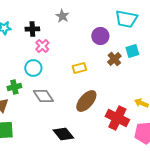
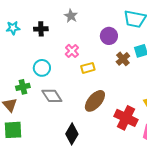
pink cross: (42, 46) -> (72, 51), moved
black diamond: (63, 134) -> (72, 134), turned 70

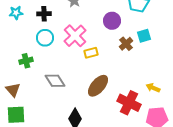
pink cross: (72, 51) -> (75, 36), size x1.6
cyan circle: (42, 68) -> (45, 38), moved
green cross: (23, 87) -> (26, 61), moved

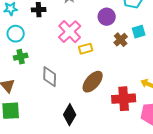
cyan circle: (45, 38) -> (16, 34), moved
gray diamond: (55, 81) -> (50, 77), turned 35
red cross: (129, 103) -> (124, 99), turned -30

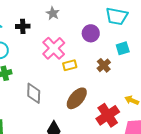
brown cross: (121, 40) -> (104, 65), moved
red cross: (124, 99) -> (108, 115), turned -30

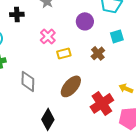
pink cross: (54, 48) -> (48, 36), size x0.7

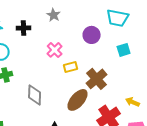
brown cross: (98, 53) -> (97, 79), moved, size x1.5

